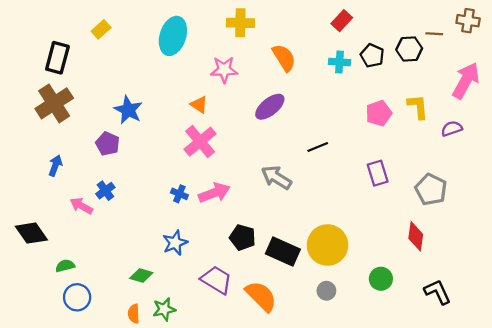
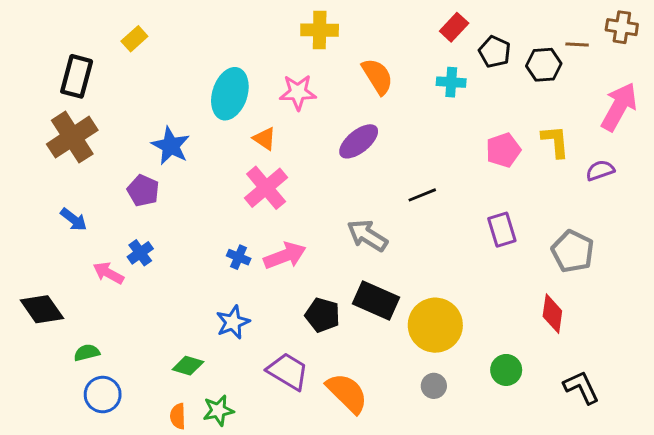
cyan ellipse: (173, 36) -> (230, 94), moved
black pentagon: (372, 56) -> (495, 52), moved
blue arrow: (55, 166) -> (74, 220), turned 108
black rectangle: (283, 252) -> (376, 301), moved

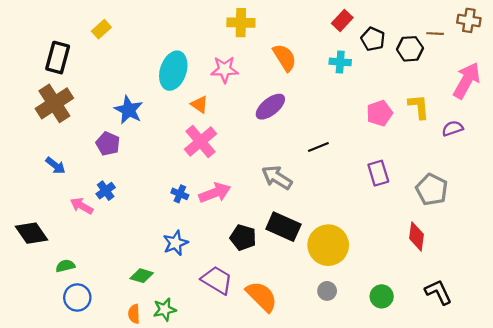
green circle: (506, 370) -> (382, 296), moved

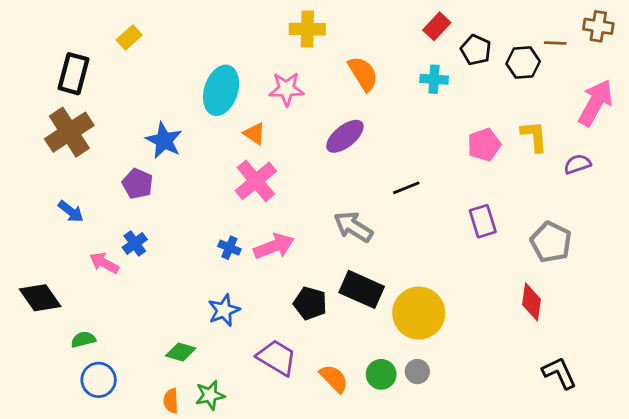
orange semicircle: (262, 296) -> (334, 378), size x0.7
green circle: (382, 296) -> (381, 374), moved

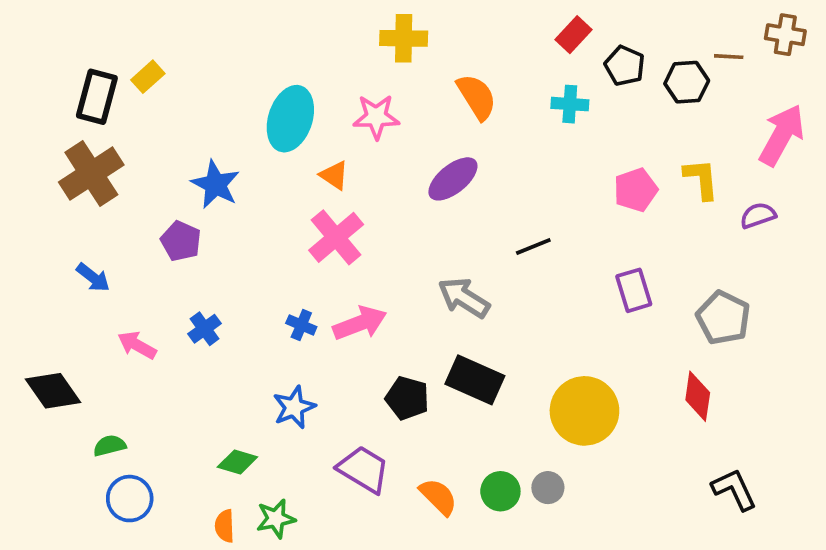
yellow rectangle: (129, 37) -> (148, 77), moved
blue cross: (135, 243) -> (205, 329), moved
yellow circle: (419, 313) -> (584, 411), moved

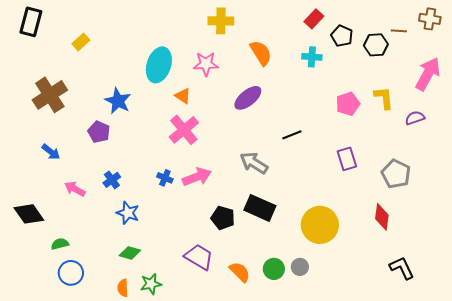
black rectangle: (97, 97) -> (31, 22), moved
blue star: (294, 407) -> (128, 213), moved, turned -30

